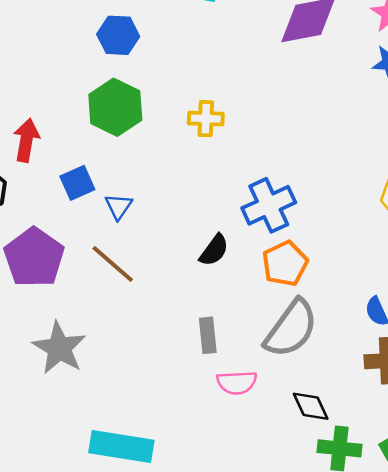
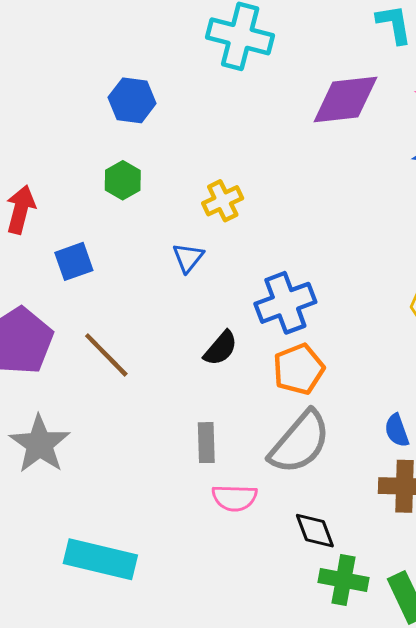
green hexagon: (115, 107) -> (123, 180), size x0.6
yellow cross: (206, 119) -> (223, 201), turned -32
blue triangle: (119, 206) -> (188, 258), moved

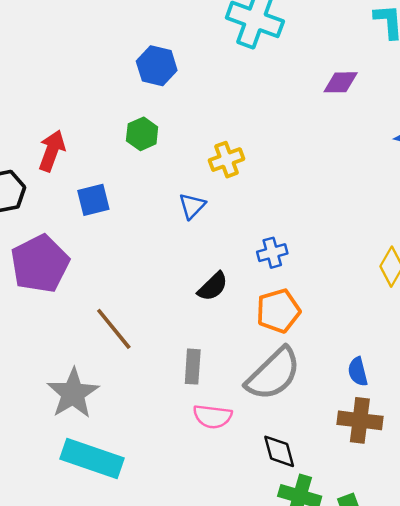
purple diamond: (345, 99) -> (341, 82), size x0.6
blue cross: (285, 303) -> (272, 253), size x0.6
brown line: (106, 355) -> (114, 329), moved
gray star: (40, 444) -> (73, 393), moved

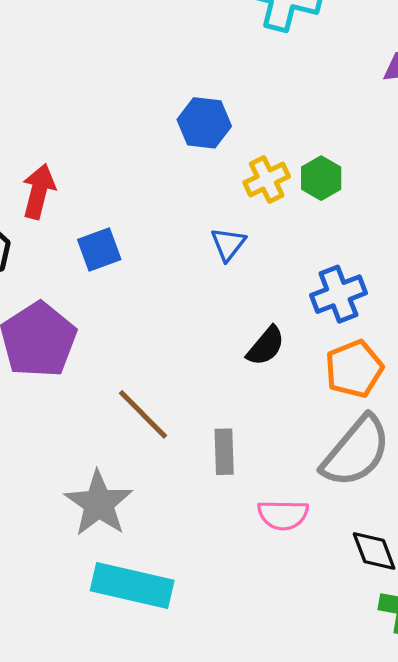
blue hexagon: (157, 66) -> (204, 123), moved
green hexagon: (142, 134) -> (321, 178), moved
blue cross: (272, 253) -> (338, 294), size x1.4
gray rectangle: (193, 367) -> (224, 452), moved

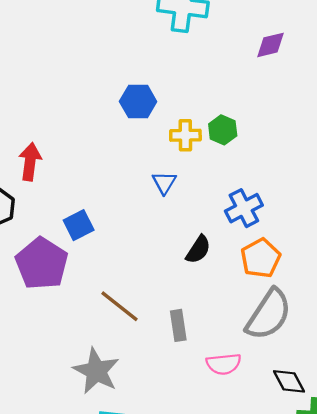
yellow cross: (267, 179) -> (185, 135), turned 32
blue square: (99, 250) -> (79, 225), moved

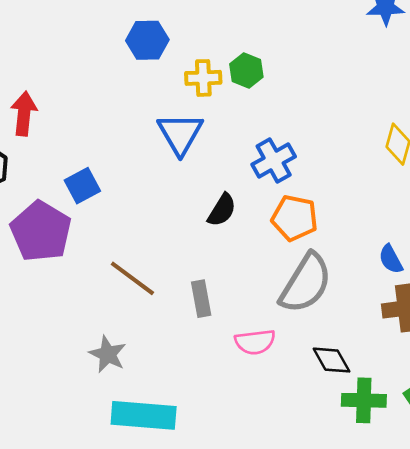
blue triangle: (164, 183) -> (180, 134), size x1.6
orange pentagon: (261, 258) -> (295, 218), turned -30
gray star: (96, 371) -> (108, 354), size x0.7

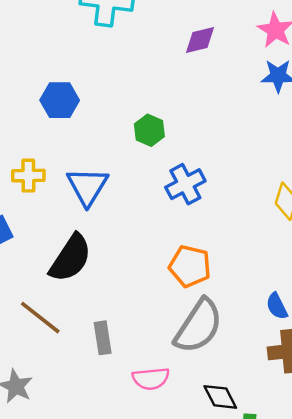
yellow cross: (203, 78) -> (28, 176), moved
blue cross: (274, 160) -> (185, 184), moved
black semicircle: (222, 210) -> (70, 258), moved, size x1.6

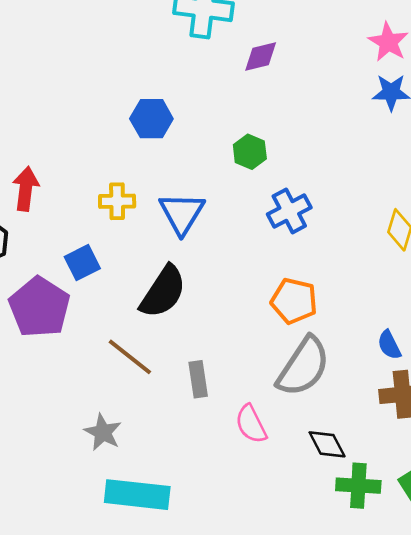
purple diamond: (200, 40) -> (261, 57), moved
pink semicircle: (151, 379) -> (251, 424), turned 69

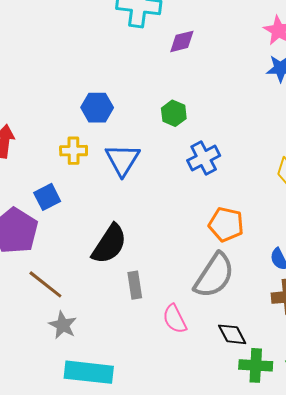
blue hexagon: (151, 119) -> (97, 108), moved
black semicircle: (163, 292) -> (109, 244), moved
orange pentagon: (294, 301) -> (226, 224), moved
brown line: (130, 357) -> (45, 284), moved

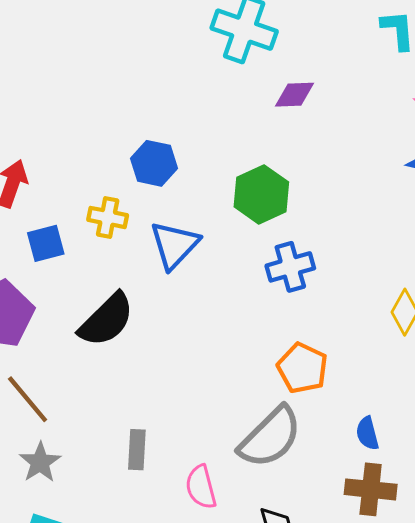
green hexagon: (174, 113) -> (261, 194), size x1.5
blue square: (47, 197) -> (46, 243), moved
black semicircle: (109, 244) -> (106, 320), moved
gray rectangle: (135, 285) -> (137, 450), moved

